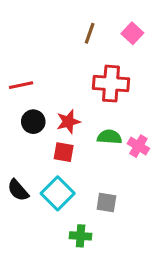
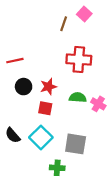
pink square: (132, 33) -> (84, 14), moved
gray square: (106, 202) -> (76, 144), size x1.5

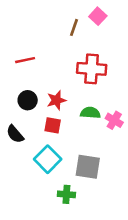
red line: (15, 61) -> (25, 60), moved
black semicircle: (13, 135) -> (15, 134), moved

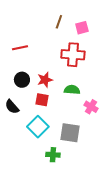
pink square: (98, 16) -> (82, 28), moved, turned 32
pink cross: (114, 120) -> (91, 107), moved

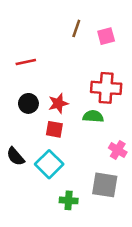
red cross: (73, 55) -> (106, 88), moved
black semicircle: (12, 107) -> (16, 156), moved
pink cross: (91, 107) -> (118, 150), moved
gray square: (70, 133) -> (105, 185), moved

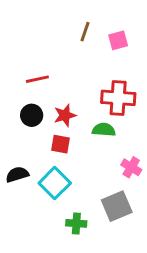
red line: (26, 62) -> (37, 79), moved
black semicircle: (16, 156) -> (17, 174), turned 114
gray square: (105, 185) -> (117, 206), turned -32

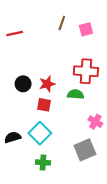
red line: (37, 79) -> (15, 34), moved
black semicircle: (17, 174) -> (13, 137), moved
green cross: (76, 223) -> (43, 162), moved

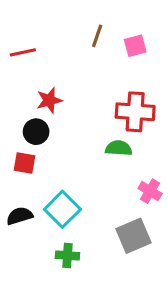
red star: (47, 84) -> (49, 100), moved
red square: (44, 105) -> (24, 163), moved

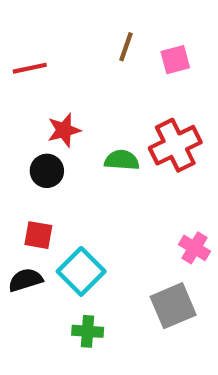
red cross: (135, 112) -> (175, 145), turned -30
green semicircle: (119, 148) -> (122, 160), moved
red square: (24, 163) -> (38, 235), moved

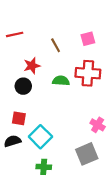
brown line: (126, 47) -> (56, 45), moved, turned -48
pink square: (175, 60) -> (88, 39), moved
red cross: (175, 145) -> (88, 73), turned 30

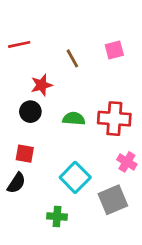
red cross: (88, 73) -> (114, 119), moved
green semicircle: (61, 81) -> (74, 119), moved
cyan square: (40, 137) -> (75, 177), moved
black semicircle: (12, 141) -> (16, 183), turned 140

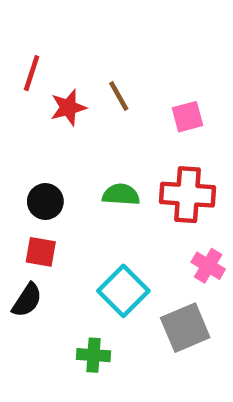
red line: (19, 44) -> (32, 73), turned -60
pink square: (114, 50) -> (188, 117), moved
red star: (42, 85) -> (68, 107), moved
black circle: (30, 112) -> (45, 202), moved

